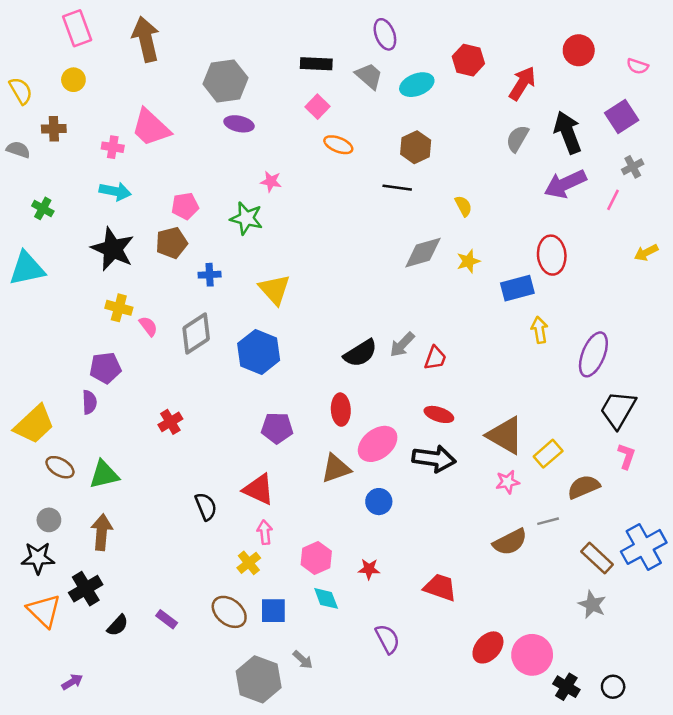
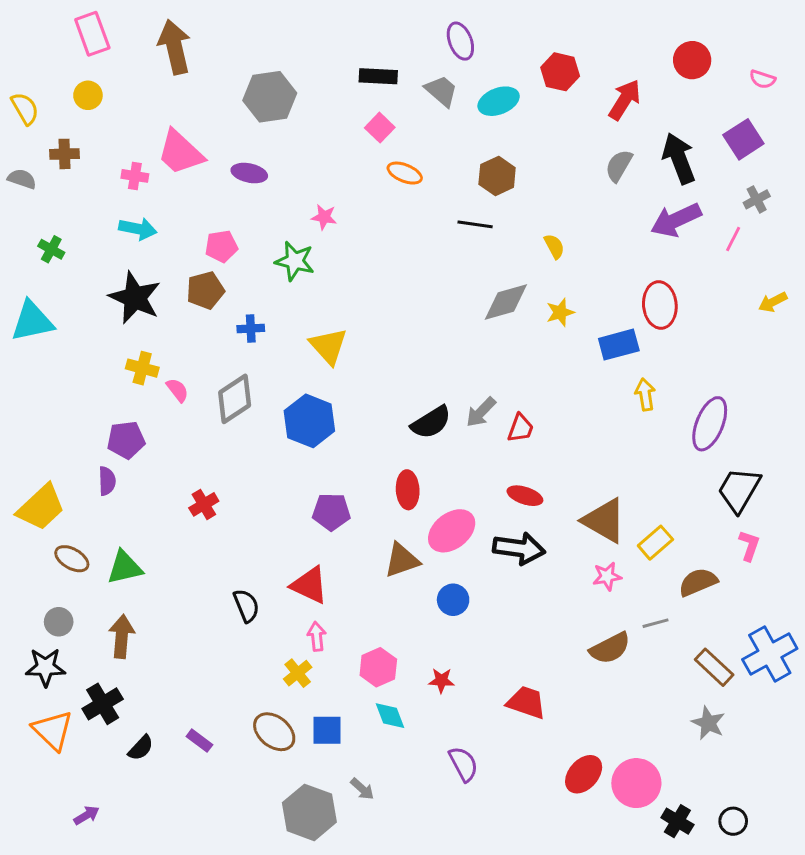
purple ellipse: (239, 124) -> (249, 173), moved

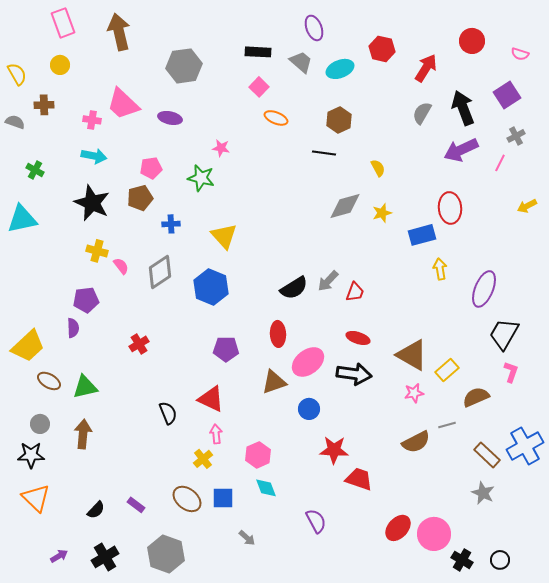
red star: (441, 680) -> (334, 450), moved, size x1.6
black cross: (103, 704) -> (105, 557), moved
gray hexagon: (309, 812) -> (166, 554), moved

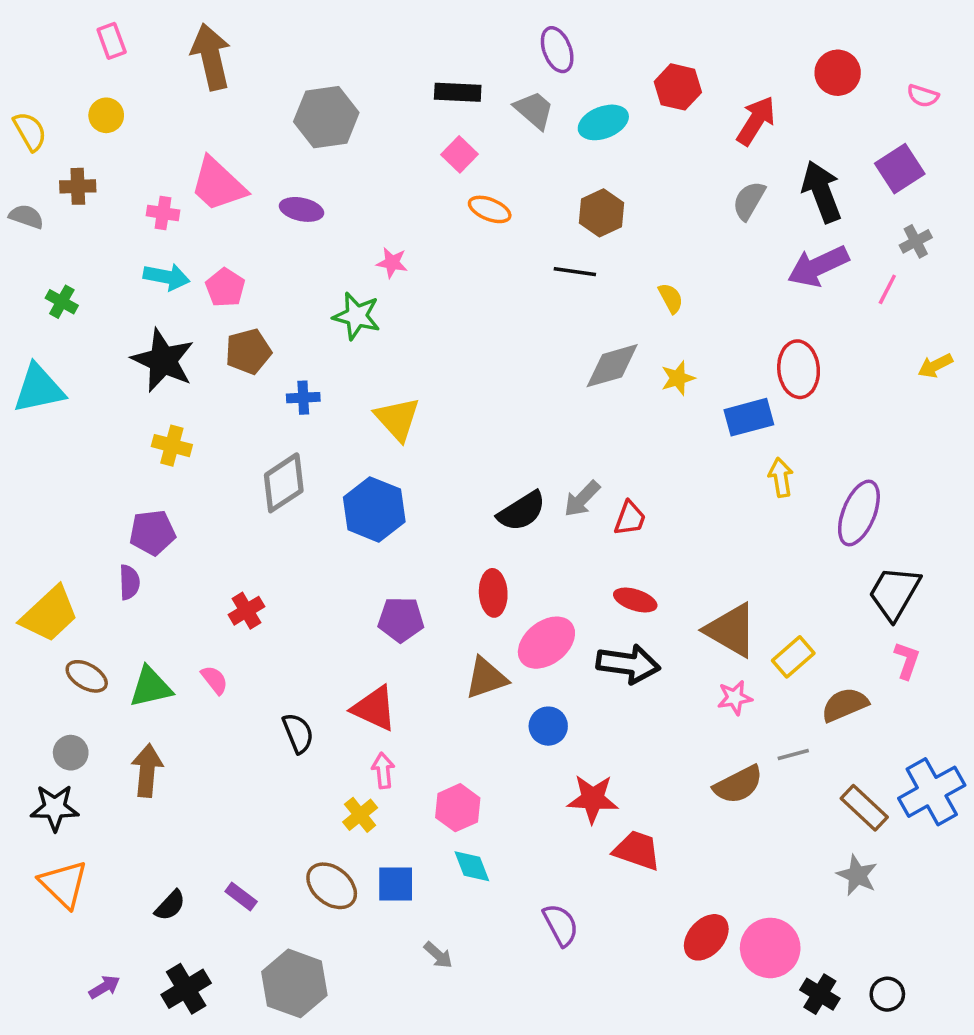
pink rectangle: (63, 23) -> (112, 41), size x0.7
pink pentagon: (151, 168) -> (225, 288), moved, turned -30
pink semicircle: (121, 266) -> (214, 680), moved

